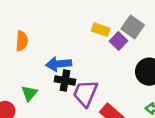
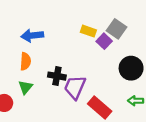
orange semicircle: (22, 41) -> (25, 61), moved
blue arrow: (59, 64) -> (32, 36), moved

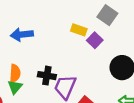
gray square: (116, 29) -> (107, 15), moved
orange semicircle: (25, 61) -> (15, 73), moved

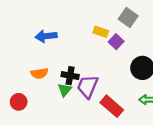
orange semicircle: (15, 73) -> (39, 73), turned 77
green triangle: (15, 87) -> (65, 90), moved

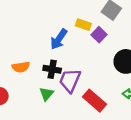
blue arrow: (46, 36) -> (59, 39), moved, turned -50
green triangle: (65, 90) -> (47, 94), moved

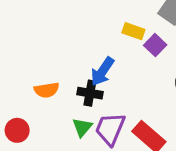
blue arrow: (59, 39) -> (102, 71), moved
purple trapezoid: (70, 80) -> (110, 129), moved

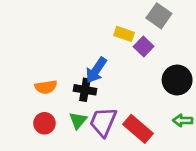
red circle: (17, 130) -> (44, 123), moved

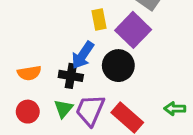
yellow rectangle: (124, 34) -> (99, 20), moved, turned 60
purple square: (144, 46) -> (133, 30), size x1.6
black circle: (177, 80) -> (118, 66), moved

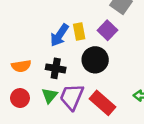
yellow rectangle: (99, 20) -> (79, 31), moved
purple square: (133, 30) -> (107, 30), size x0.7
blue arrow: (83, 55) -> (59, 35), moved

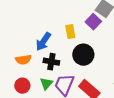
purple square: (107, 30) -> (93, 22), moved
blue arrow: (59, 35) -> (43, 42), moved

